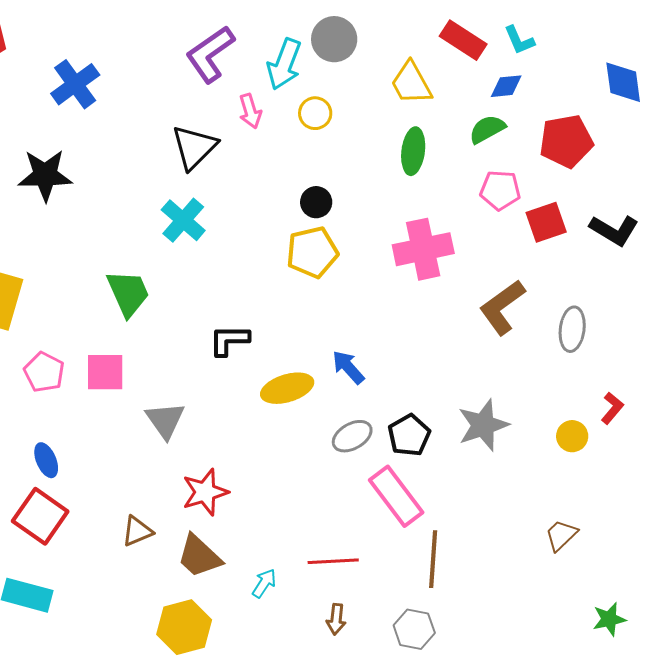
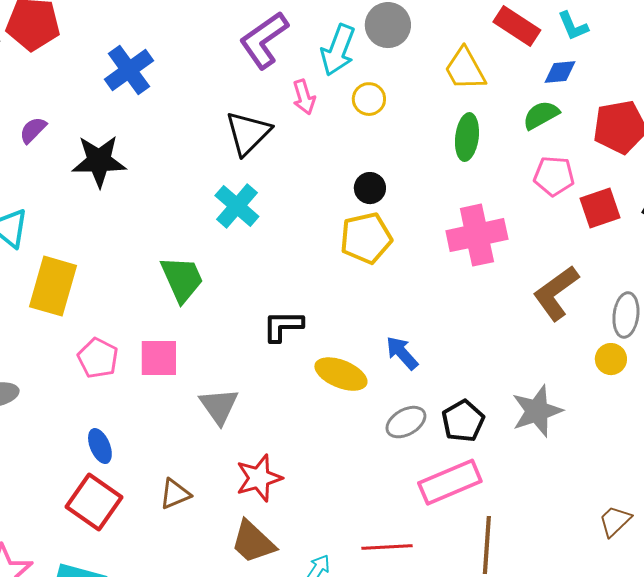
yellow ellipse: (287, 388) -> (341, 374), turned 39
yellow circle: (572, 436) -> (611, 359), moved
pink rectangle: (396, 496) -> (450, 482), turned -76
brown triangle: (137, 531) -> (175, 494), moved

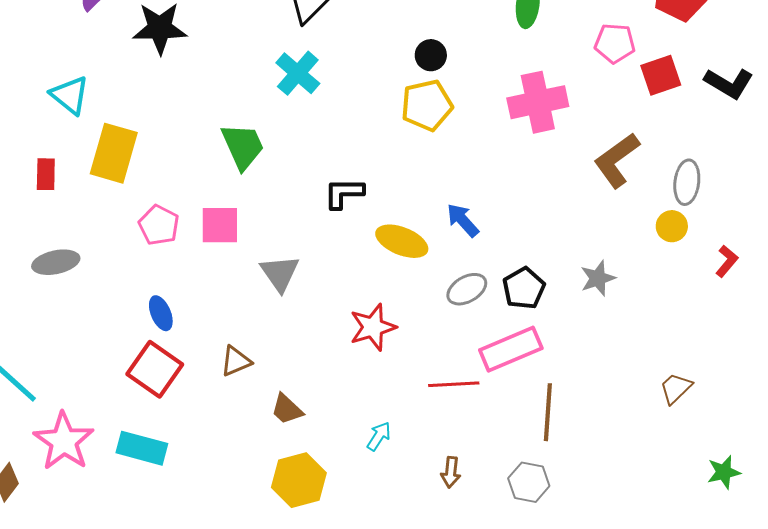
gray star: (537, 411) -> (598, 278), size x0.7
red star: (259, 478) -> (373, 327), moved
brown trapezoid: (253, 542) -> (287, 409), moved, size x0.7
red line: (387, 547) -> (454, 384), moved

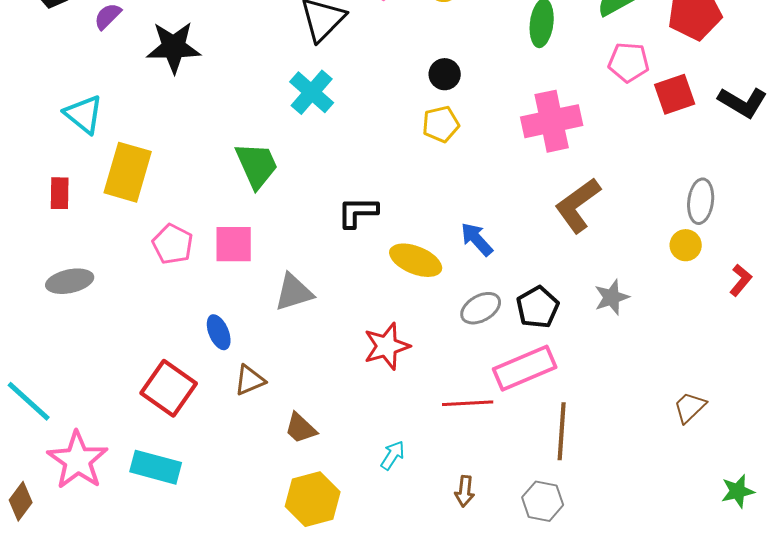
yellow pentagon: (427, 105) -> (441, 124), size x0.7
brown L-shape: (617, 160) -> (578, 205), moved
gray triangle: (280, 273) -> (294, 292), turned 48
blue ellipse: (161, 313) -> (219, 332), moved

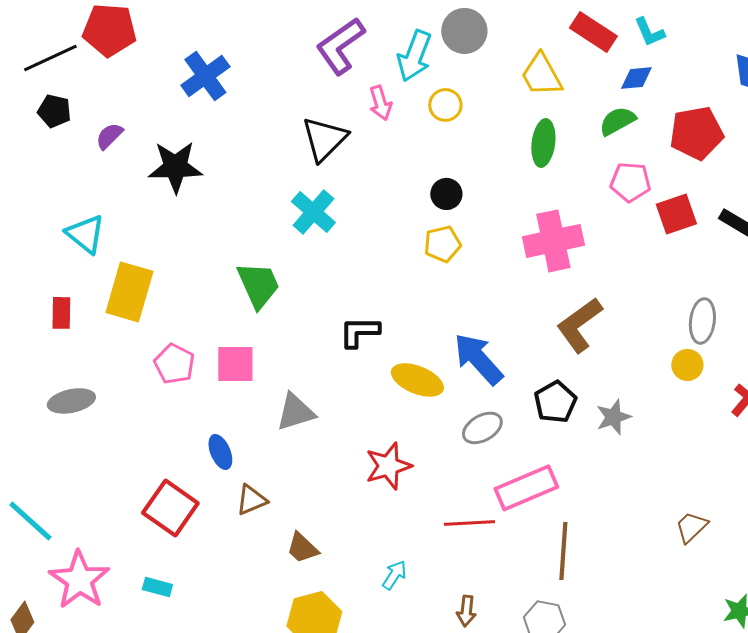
blue arrow: (477, 239) -> (478, 359), size x1.5
black pentagon: (538, 307) -> (555, 402), moved
cyan rectangle: (156, 467) -> (157, 587), size x0.6

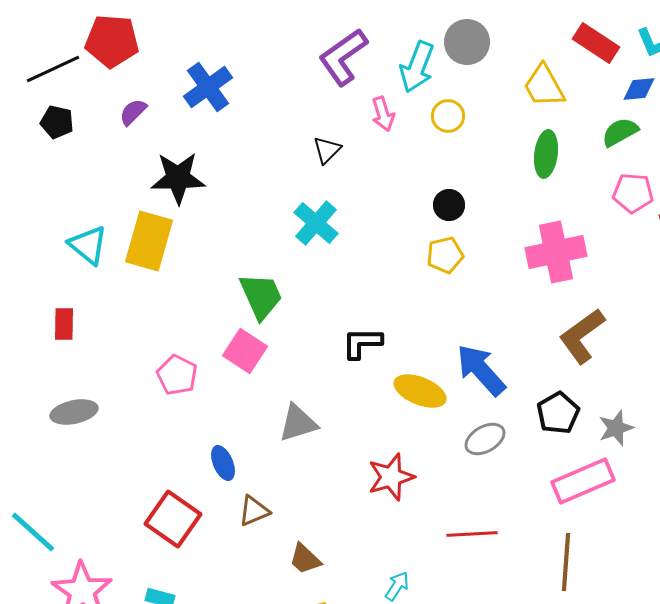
purple semicircle: (109, 136) -> (133, 112), moved
black triangle: (324, 139) -> (327, 150), size x0.6
yellow rectangle: (129, 292) -> (149, 241), moved
pink square: (235, 364) -> (245, 351), moved, turned 33
pink rectangle: (526, 488) -> (583, 481), moved

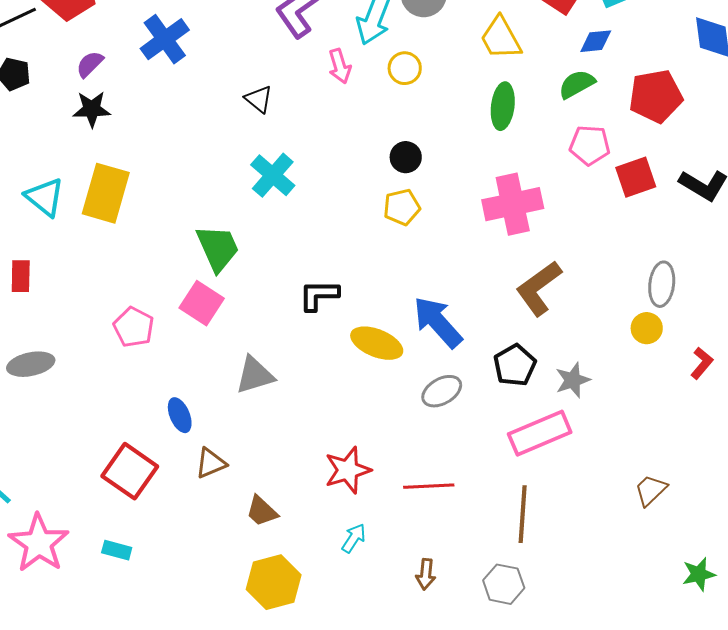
black triangle: (327, 150) -> (259, 99), moved, turned -36
black star: (178, 178) -> (92, 109), moved, size x0.7
red star: (391, 477) -> (348, 470), moved

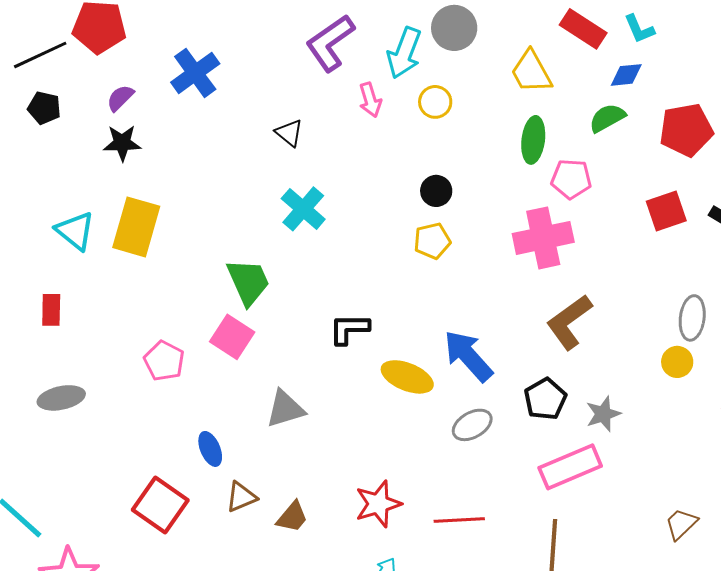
pink pentagon: (590, 145) -> (571, 179), moved
brown trapezoid: (262, 511) -> (292, 517), moved, turned -93

